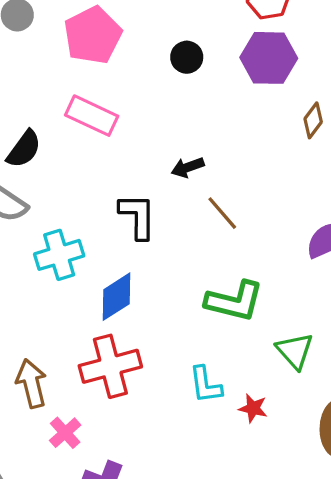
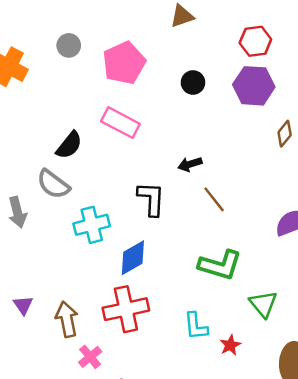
red star: (253, 408) -> (230, 345), turned 30

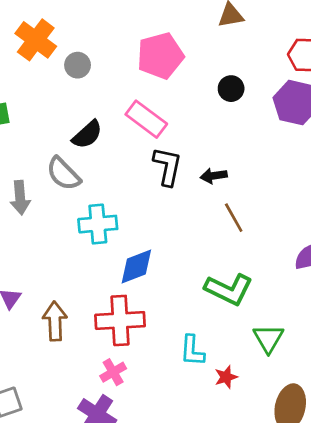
gray circle: (69, 45) -> (78, 65), moved
black L-shape: (151, 199) -> (167, 166), moved
pink cross: (90, 357) -> (113, 372), moved

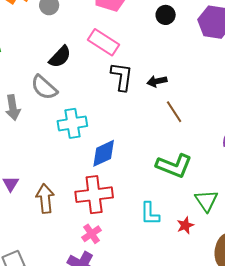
red star: (226, 377) -> (185, 225), moved

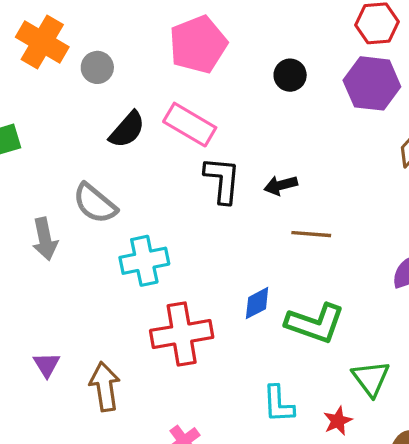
black semicircle: (60, 57) -> (127, 130), moved
brown line: (174, 112) -> (311, 234), turned -50
blue diamond: (104, 153) -> (257, 303), moved, size x0.7
red cross: (94, 195) -> (182, 334), moved

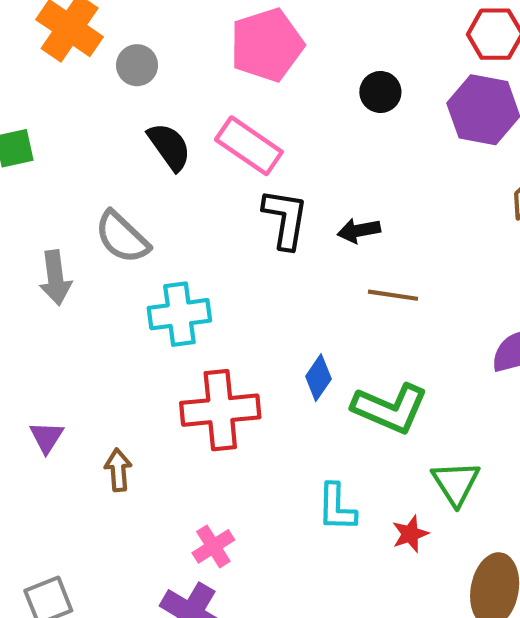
black semicircle: (127, 130) -> (169, 147), turned -81
blue diamond: (257, 303) -> (318, 378), turned -32
brown arrow: (105, 387) -> (118, 470), size x0.7

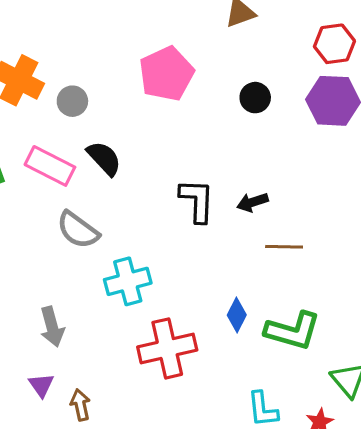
pink rectangle: (249, 146) -> (50, 166), moved
gray arrow: (55, 278) -> (52, 327), moved
brown arrow: (118, 470) -> (80, 405), moved

